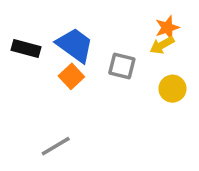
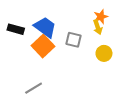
yellow arrow: (162, 45) -> (98, 27), turned -80
orange square: (71, 76) -> (43, 46), size x1.5

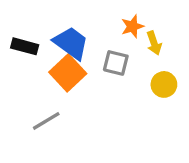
orange star: (101, 17) -> (132, 26), moved
gray line: (34, 88) -> (46, 121), moved

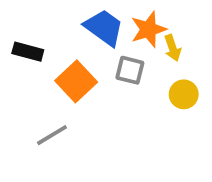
orange star: (132, 26) -> (148, 29), size x1.4
blue trapezoid: (71, 43) -> (104, 28), moved

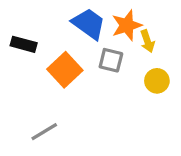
gray line: (52, 135) -> (44, 132), moved

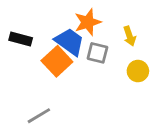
blue trapezoid: (89, 24) -> (70, 42), moved
orange star: (127, 25) -> (88, 22), moved

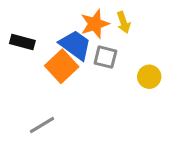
yellow arrow: (130, 36) -> (124, 22), moved

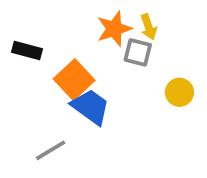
blue trapezoid: (75, 45) -> (91, 107), moved
gray square: (105, 57) -> (138, 52), moved

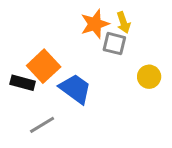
black rectangle: (27, 51) -> (23, 83), moved
orange square: (74, 80) -> (44, 66), moved

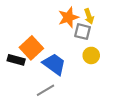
yellow circle: (149, 77) -> (91, 55), moved
gray line: (42, 125) -> (46, 90), moved

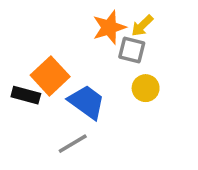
yellow arrow: (89, 16) -> (142, 26), turned 64

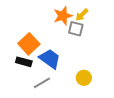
yellow circle: (146, 88) -> (84, 78), moved
black rectangle: (26, 95) -> (24, 62), moved

